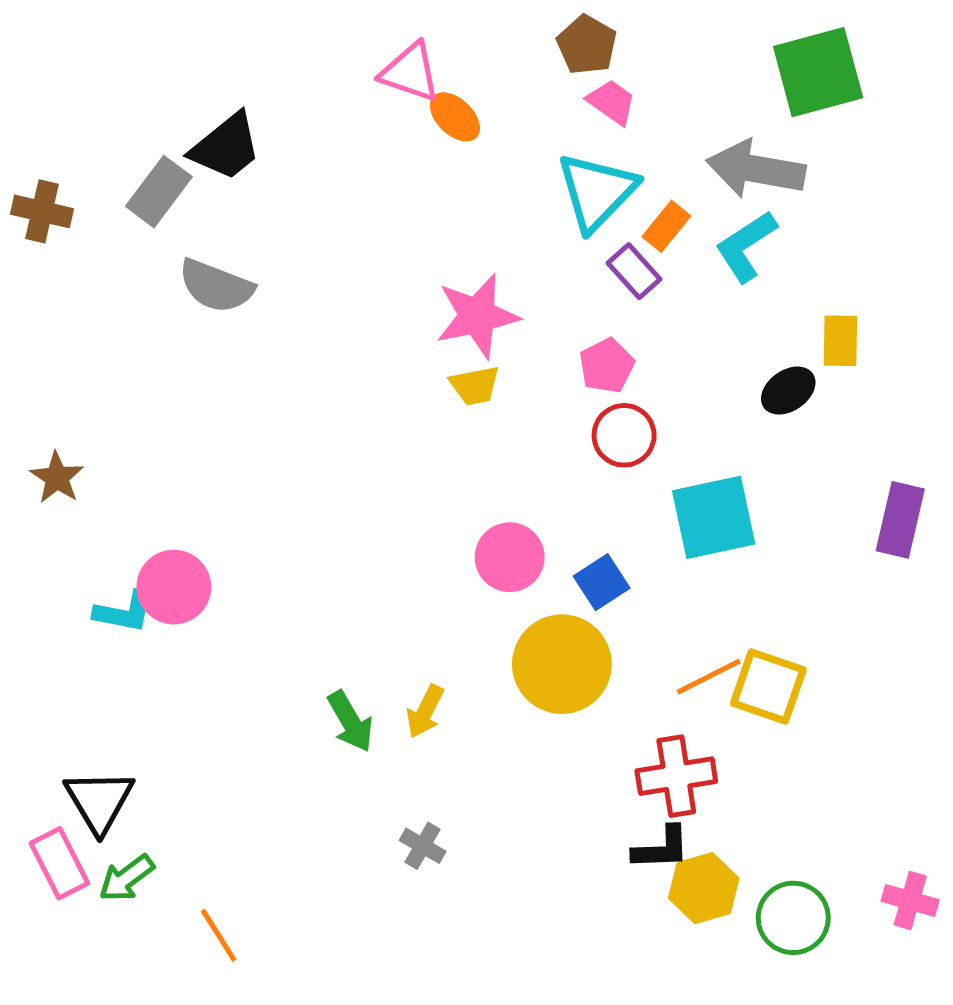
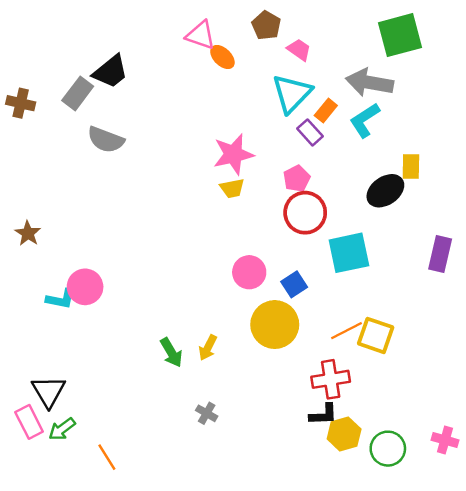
brown pentagon: (587, 45) -> (266, 25), moved
black ellipse: (788, 391) -> (385, 191), size x1.4
red circle: (624, 435) -> (305, 213), size x1.4

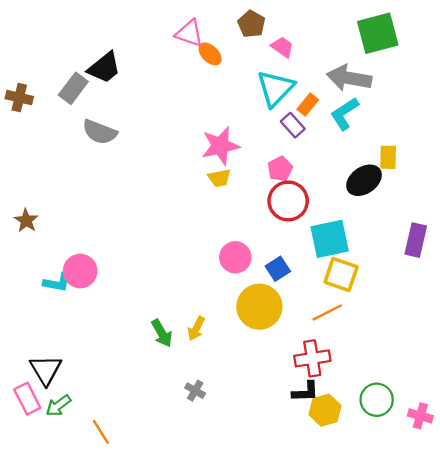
yellow square: (376, 335) -> (341, 275), moved
green circle: (388, 449) -> (377, 400), moved

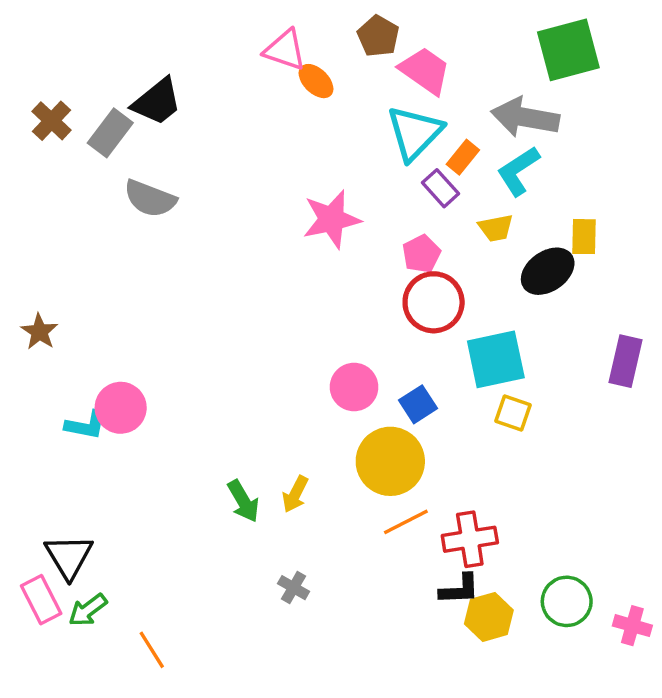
pink trapezoid: (282, 47) -> (425, 71), size x1.5
brown cross: (19, 98) -> (51, 121), moved, turned 30
yellow trapezoid: (219, 178) -> (496, 228), moved
yellow square: (341, 275) -> (513, 413), size x0.7
orange line: (327, 312) -> (406, 522), moved

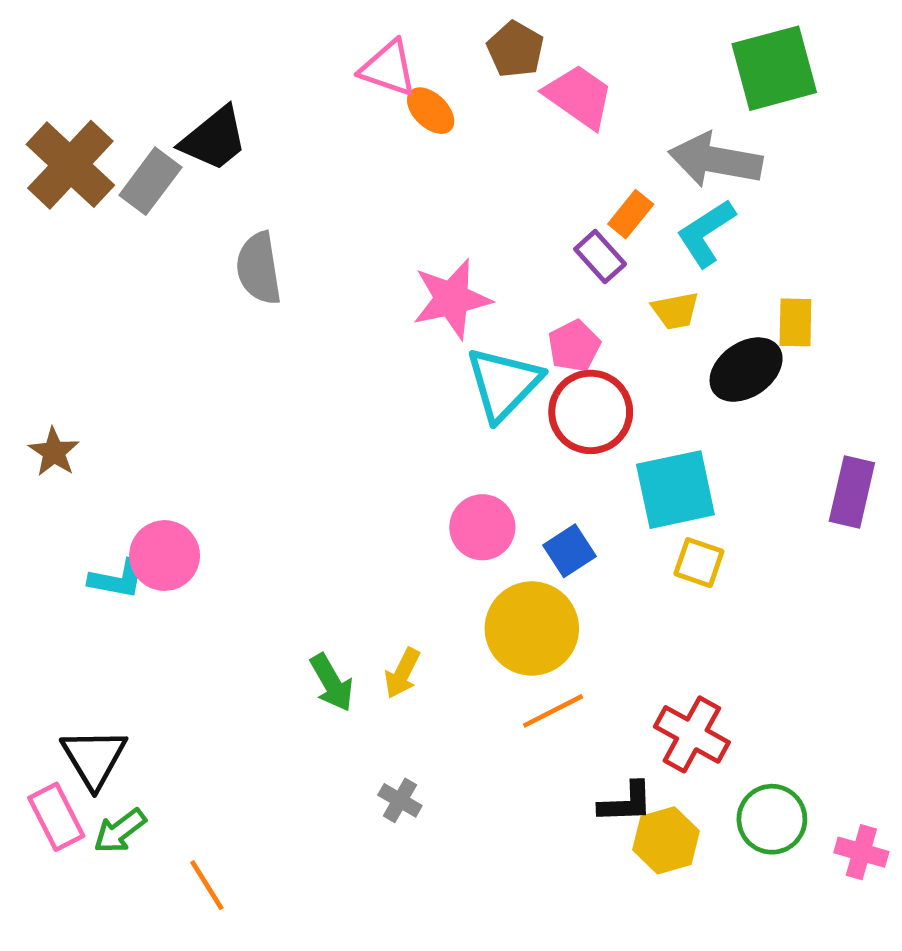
brown cross: (51, 121) -> (70, 165), size x1.6
cyan triangle: (415, 133) -> (504, 384), moved
gray semicircle: (150, 199) -> (259, 268), moved, turned 60
red cross: (470, 539) -> (692, 734), moved, turned 38

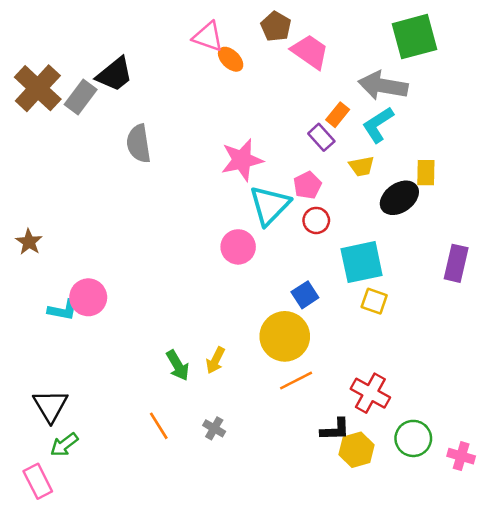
red circle: (591, 412) -> (316, 220), size x0.6
pink circle: (482, 527) -> (238, 247), moved
pink rectangle: (56, 817) -> (38, 481), moved
orange line: (207, 885) -> (159, 426), moved

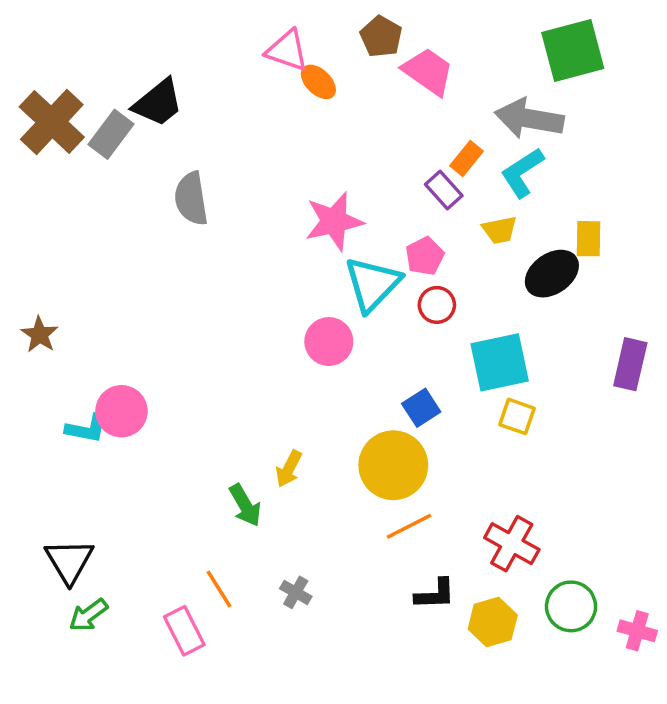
yellow arrow: (215, 360) -> (289, 469), moved
black L-shape: (335, 430) -> (435, 594), moved
pink rectangle: (38, 481) -> (184, 631), moved

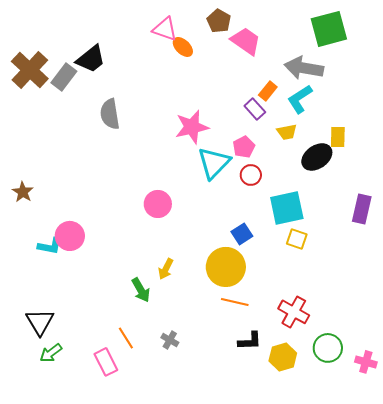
pink circle: (329, 342) -> (158, 204), moved
orange line: (409, 526) -> (235, 302), turned 40

